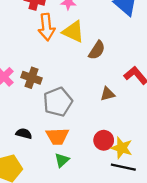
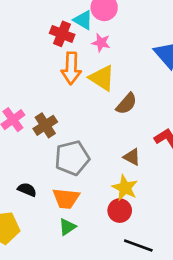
brown cross: (32, 78) -> (45, 125), turned 30
brown triangle: (108, 94) -> (132, 157), turned 35
yellow star: (122, 148) -> (125, 188), moved

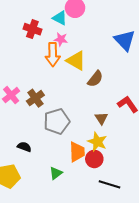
red cross: (62, 34) -> (32, 29), moved
pink star: (101, 43) -> (61, 39), moved
brown triangle: (132, 157) -> (101, 118), turned 32
orange trapezoid: (66, 198) -> (77, 152), moved, turned -95

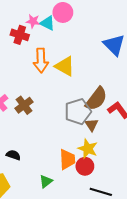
pink star: (61, 39) -> (33, 21), moved
brown semicircle: (95, 79) -> (96, 99), moved, size x1.4
gray pentagon: (57, 121) -> (78, 112), moved

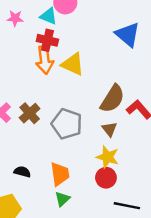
pink star: (33, 21) -> (15, 18), moved
red cross: (20, 35) -> (47, 40), moved
gray pentagon: (78, 112) -> (67, 124), moved, turned -30
orange trapezoid: (67, 159) -> (60, 174), moved

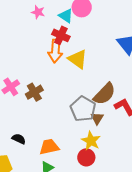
gray pentagon: (67, 124) -> (83, 109), moved
orange trapezoid: (60, 174) -> (49, 147), turned -105

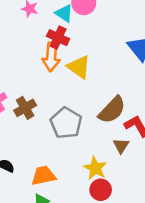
gray pentagon: (83, 109) -> (66, 123), moved
brown triangle: (97, 118) -> (121, 146), moved
red circle: (86, 157) -> (101, 190), moved

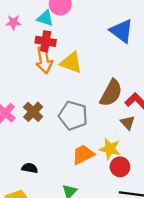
orange trapezoid: (44, 176) -> (83, 154), moved

